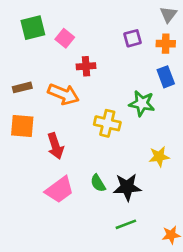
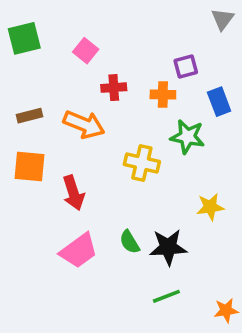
green square: (33, 28) -> (24, 38), moved
purple square: (133, 38) -> (186, 66), moved
orange cross: (166, 44) -> (163, 95), moved

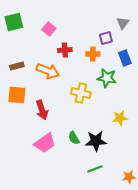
gray triangle: (223, 19) -> (123, 23), moved

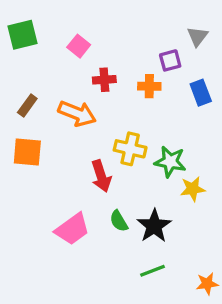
brown rectangle: (17, 66) -> (27, 105), turned -40
green star: (107, 78) -> (170, 162), moved
red arrow: (42, 110) -> (101, 176), moved
black star: (96, 141) -> (154, 226), turned -30

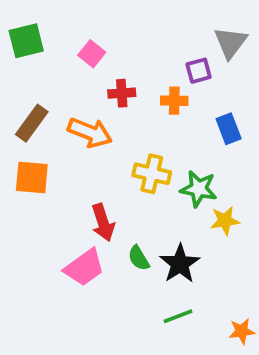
gray triangle: (197, 36) -> (230, 43), size x1.4
blue rectangle: (201, 93) -> (229, 129), moved
brown rectangle: (27, 105) -> (32, 123), size x1.4
red arrow: (101, 176) -> (103, 222), moved

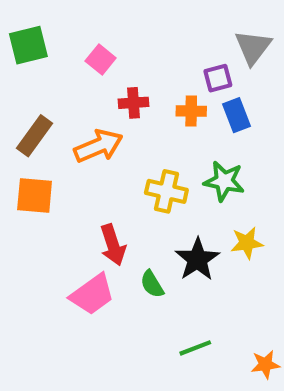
blue rectangle: (229, 129) -> (237, 115), moved
orange arrow: (90, 133) -> (98, 146), turned -45
green star: (199, 189) -> (224, 181), moved
black star: (180, 264) -> (197, 259), moved

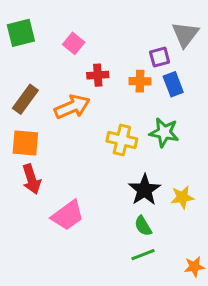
yellow star: (247, 243) -> (182, 197), moved
red arrow: (113, 245) -> (31, 179), moved
green semicircle: (152, 284) -> (143, 226), moved

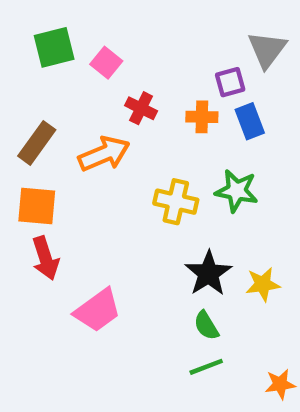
green square: (21, 33) -> (54, 47), moved
red cross: (98, 75) -> (141, 108), turned 30

